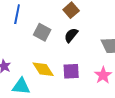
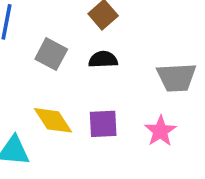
black semicircle: (71, 35) -> (103, 59), turned 49

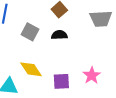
gray trapezoid: (176, 77) -> (101, 19), moved
purple square: (103, 124) -> (61, 81), moved

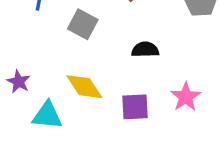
black semicircle: (59, 35) -> (145, 50), moved

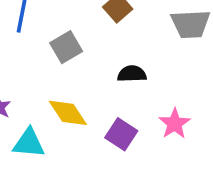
gray square: (83, 24) -> (66, 47), turned 32
purple square: (135, 107) -> (121, 134), turned 36

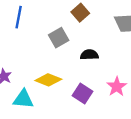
gray square: (66, 47) -> (59, 38), moved
yellow diamond: (68, 113) -> (48, 80), turned -35

